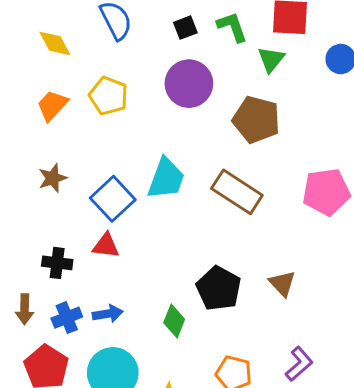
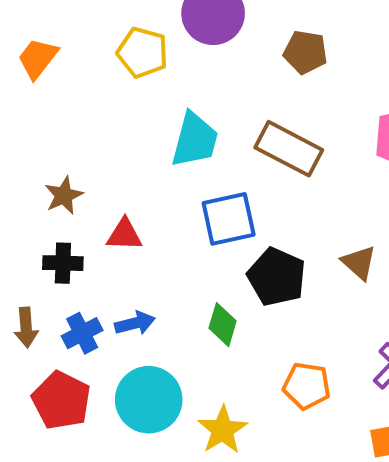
yellow pentagon: (108, 96) -> (142, 52), moved
brown pentagon: (256, 120) -> (305, 52), size x0.7
brown star: (53, 178) -> (64, 195), moved
blue square: (113, 199) -> (229, 219), moved, turned 36

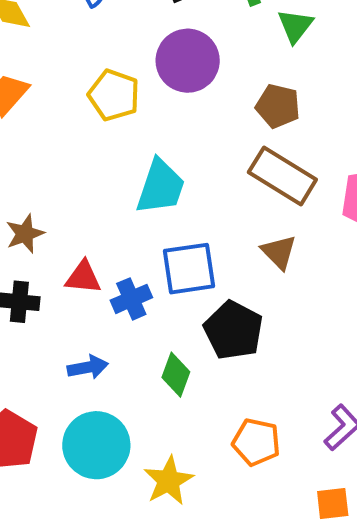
brown rectangle: (289, 149) -> (282, 176), moved
brown triangle: (359, 263) -> (279, 252), moved
blue cross: (82, 333) -> (131, 299), moved

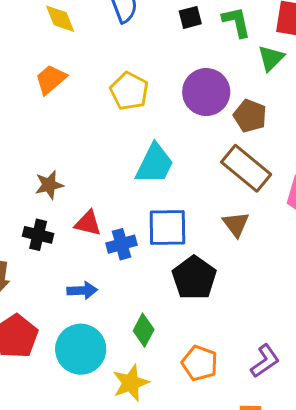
purple circle: (188, 61) -> (206, 92), moved
green diamond: (176, 375) -> (144, 330), moved

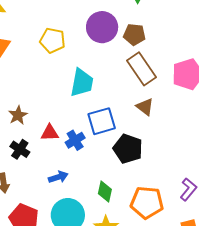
brown rectangle: (246, 168) -> (141, 69), turned 32
black cross: (38, 235) -> (20, 149), turned 36
orange pentagon: (200, 363) -> (147, 203), size x1.4

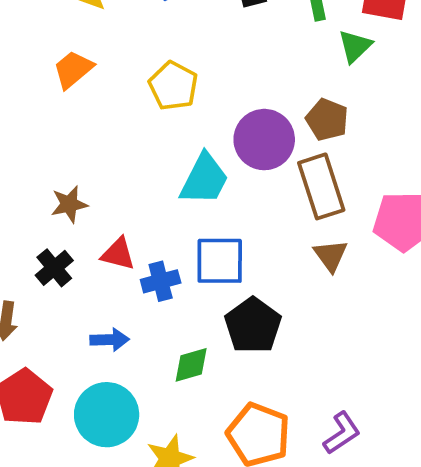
purple circle: (102, 27) -> (264, 140), moved
brown triangle: (145, 107) -> (331, 255), moved
green diamond: (105, 191) -> (191, 365), moved, turned 45

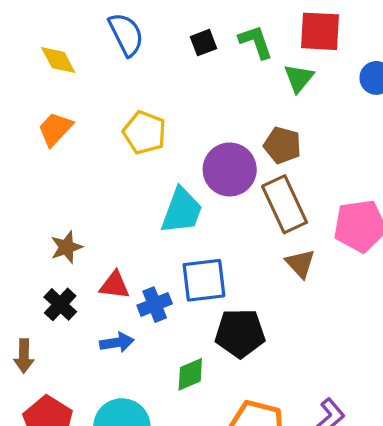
black pentagon: (253, 325) -> (240, 333), turned -30
blue arrow: (110, 340) -> (117, 343), moved

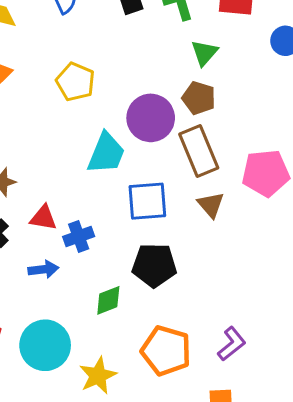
green triangle: (299, 78) -> (204, 53), moved
blue square: (204, 280) -> (147, 201), moved

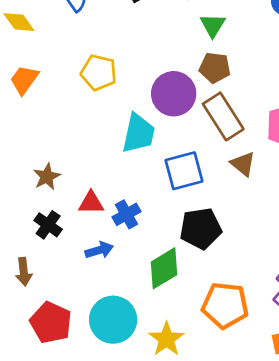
green diamond: (108, 300) -> (164, 268), size x1.4

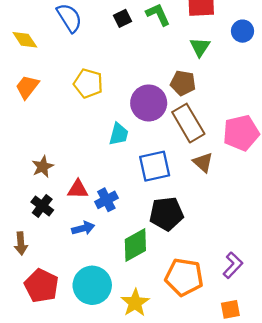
green triangle: (213, 25) -> (200, 47), moved
cyan trapezoid: (138, 133) -> (119, 134), size x0.7

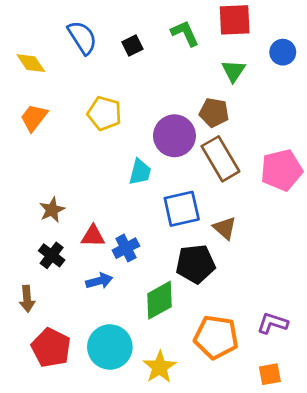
black square: (123, 18) -> (132, 46), moved
brown triangle: (203, 162) -> (225, 228), moved
purple L-shape: (233, 265) -> (272, 323), turned -115

